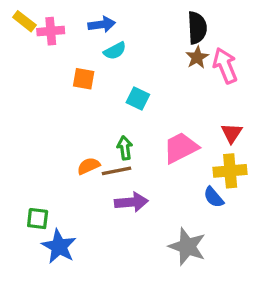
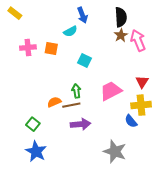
blue arrow: (102, 24) -> (82, 15), moved, turned 77
pink cross: (51, 31) -> (28, 47), moved
green square: (38, 219) -> (33, 124), moved, turned 32

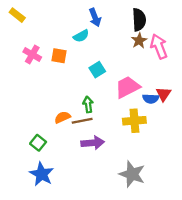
pink cross: (28, 47) -> (32, 55), turned 35
cyan square: (84, 61) -> (97, 70), turned 32
pink trapezoid: (111, 91) -> (127, 87), moved
yellow cross: (141, 105) -> (134, 121), moved
blue semicircle: (131, 121) -> (151, 99), moved, turned -48

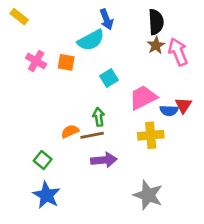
cyan semicircle: (81, 36) -> (91, 40), size x1.5

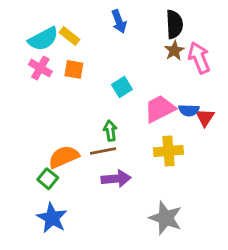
yellow rectangle: (19, 17) -> (69, 36), moved
cyan semicircle: (91, 40) -> (43, 39), moved
blue semicircle: (169, 111) -> (189, 110), moved
orange semicircle: (70, 131) -> (64, 157), moved, size x1.5

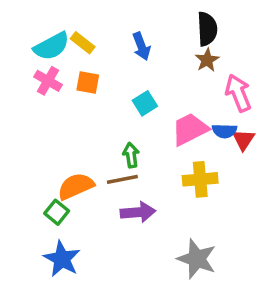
blue arrow: (119, 21) -> (141, 46), moved
pink arrow: (199, 58) -> (238, 93), moved

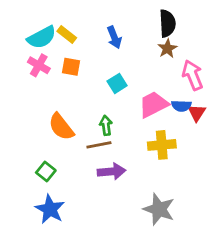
orange semicircle: (76, 186) -> (61, 127), moved, turned -104

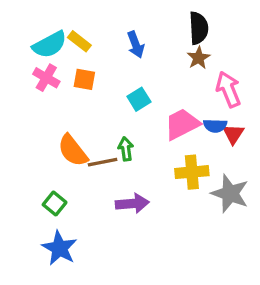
brown line: (99, 145) -> (103, 162), moved
gray star: (159, 209) -> (230, 194), moved

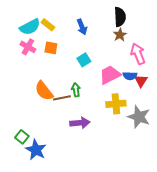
green square: (55, 203) -> (22, 137), moved

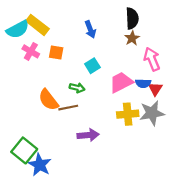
yellow rectangle: (48, 25) -> (37, 25), moved, size x1.5
cyan semicircle: (30, 27) -> (18, 29), moved
green arrow: (76, 90) -> (77, 88), moved, turned 112
gray star: (139, 117) -> (152, 113), moved, turned -30
green square: (22, 137) -> (24, 150), size x1.6

